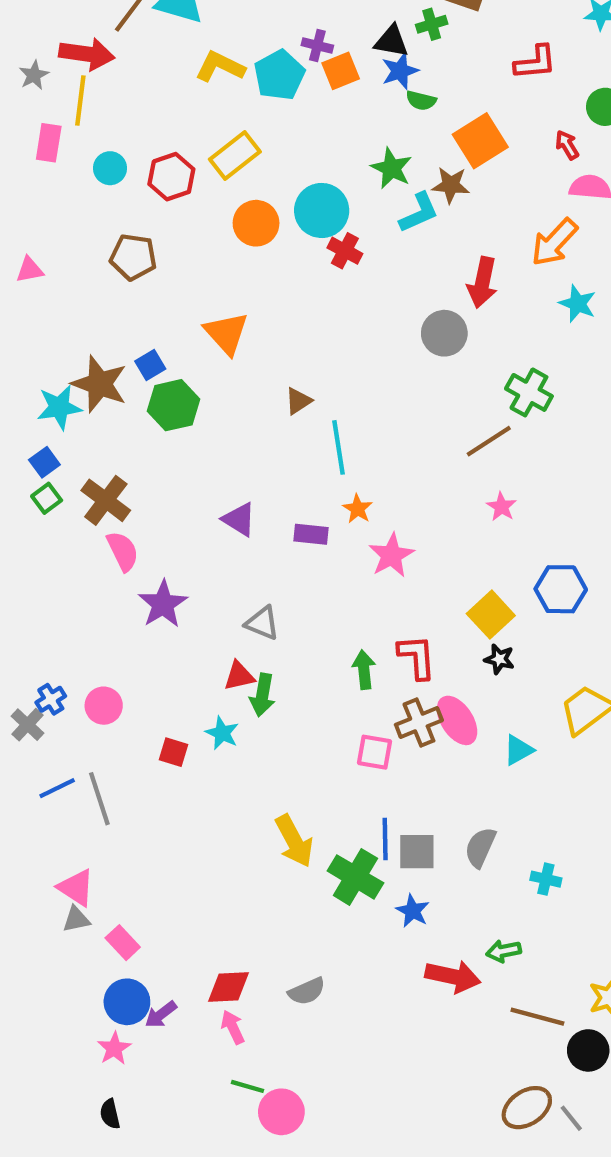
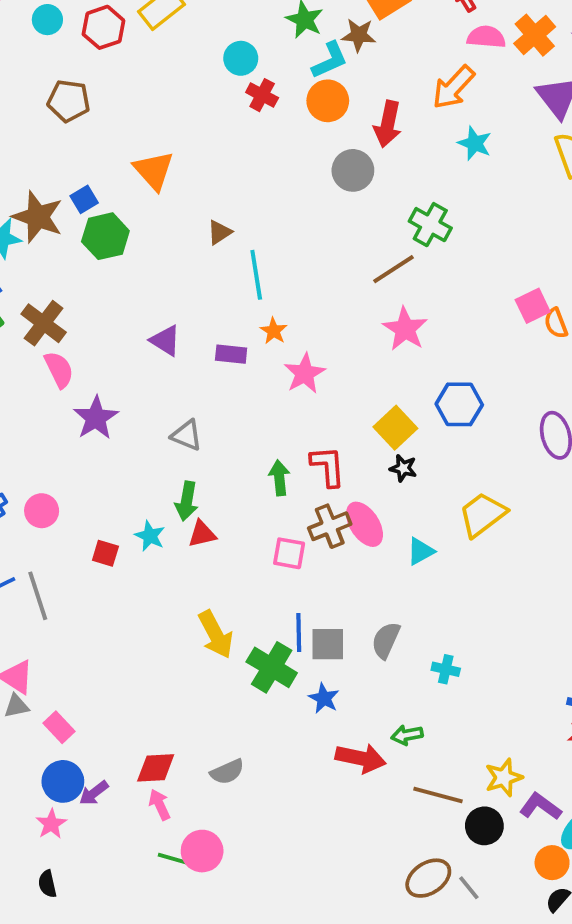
cyan circle: (322, 210) -> (241, 58), size x0.7
orange circle: (256, 223) -> (328, 101), moved
pink star: (501, 507) -> (405, 329), size x1.6
red triangle: (239, 676) -> (202, 534), moved
pink circle: (281, 1112) -> (202, 851), moved

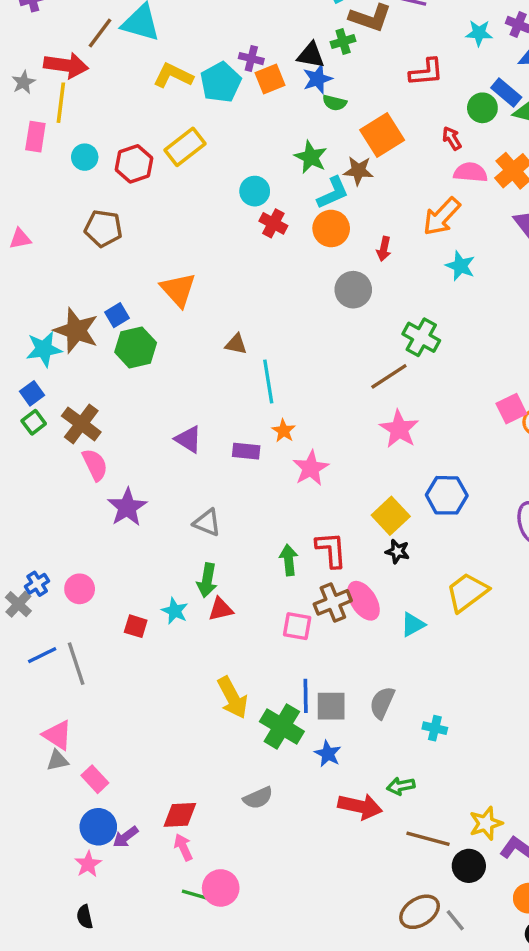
red arrow: (388, 124) -> (384, 249), size x0.6
brown triangle: (219, 232) -> (236, 344), turned 45
gray semicircle: (227, 772) -> (258, 798), moved

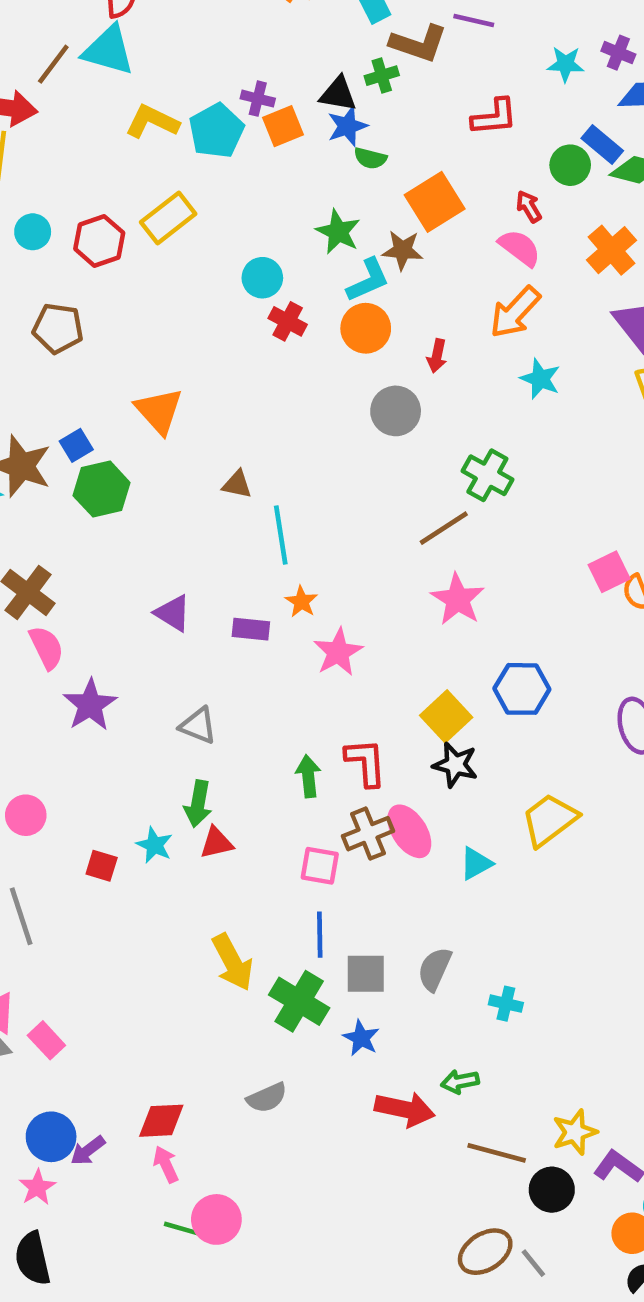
pink semicircle: (471, 172) -> (520, 248), moved, turned 32
black star: (397, 551) -> (455, 765), size x1.4
blue line: (306, 696) -> (320, 935), moved
pink rectangle: (95, 779) -> (46, 1040), moved
black semicircle: (85, 917) -> (33, 1259), size x1.6

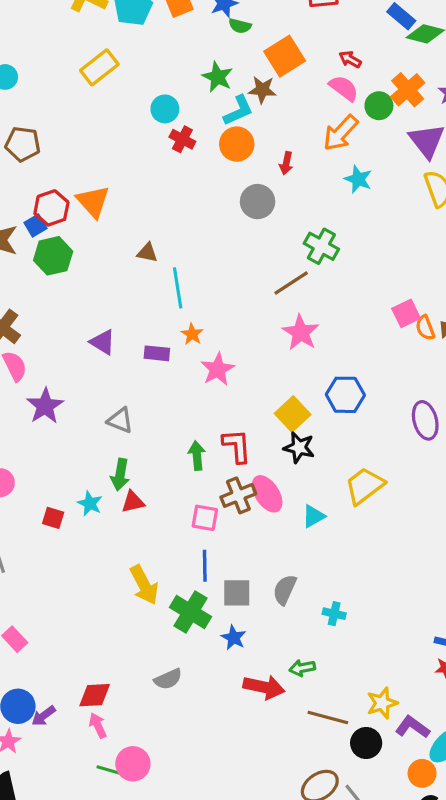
green circle: (570, 165) -> (379, 106), moved
red arrow: (529, 207) -> (350, 59), turned -30
red hexagon: (99, 241) -> (51, 208), moved

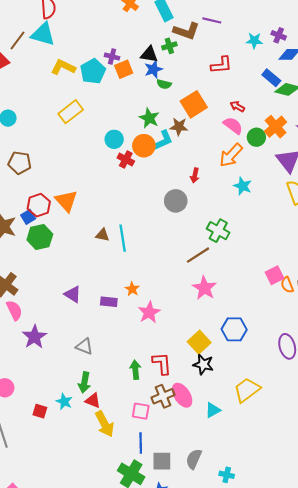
orange circle: (237, 144) -> (144, 146), moved
cyan line: (178, 288) -> (123, 238), moved
red triangle: (133, 502) -> (93, 401), turned 35
yellow arrow: (144, 585) -> (105, 424), moved

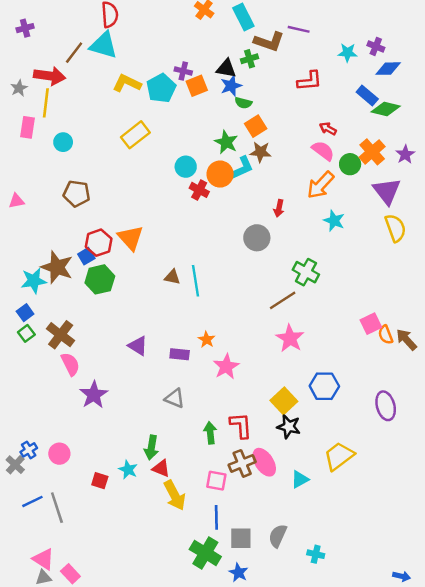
orange square: (194, 104) -> (256, 126), moved, size x0.7
gray triangle: (84, 346) -> (175, 398), moved

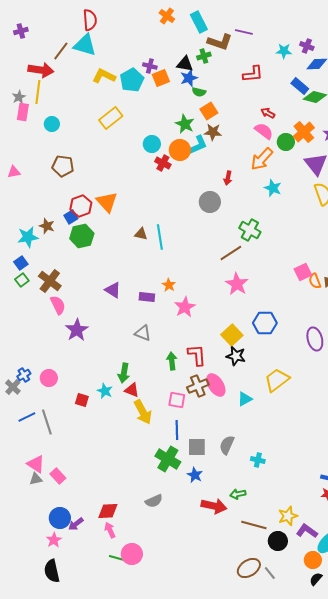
gray star: (19, 88) -> (19, 97), moved
brown star: (57, 267) -> (47, 226), size x0.6

